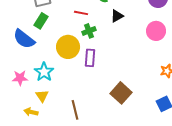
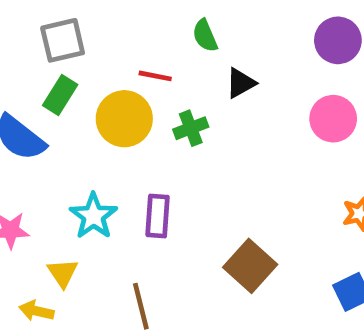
green cross: (89, 31) -> (191, 128), moved
yellow circle: (68, 47) -> (124, 119), moved
purple rectangle: (90, 58) -> (158, 216), moved
cyan star: (44, 72) -> (93, 216), moved

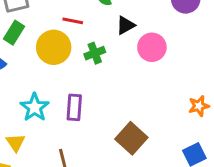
pink circle: (333, 119) -> (152, 47), moved

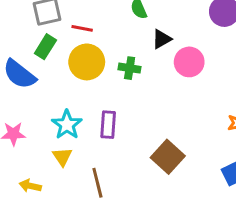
red line: (73, 21) -> (82, 28), moved
green cross: (95, 53) -> (130, 68), turned 30
yellow triangle: (16, 143) -> (62, 157), moved

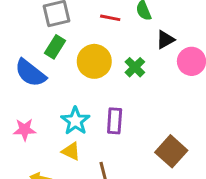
red line: (82, 28) -> (110, 18), moved
green cross: (130, 68) -> (135, 67), turned 36
yellow triangle: (62, 157) -> (71, 151), turned -30

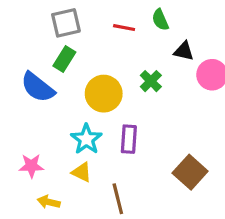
black triangle: (165, 40) -> (184, 51), turned 42
yellow circle: (94, 61) -> (104, 94), moved
pink star: (25, 130) -> (31, 166), moved

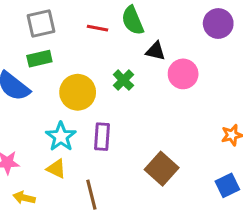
green semicircle: (160, 20) -> (133, 20), size x1.4
green rectangle: (64, 59) -> (39, 59), turned 45

